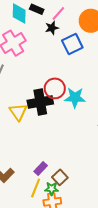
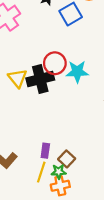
yellow triangle: (18, 112) -> (18, 78), moved
purple rectangle: (41, 168) -> (45, 151), turned -32

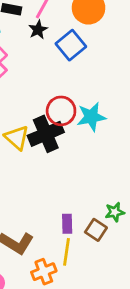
green star: (59, 172) -> (115, 212), moved
orange cross: (60, 186) -> (44, 272), moved

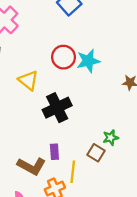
black cross: (46, 134) -> (57, 108), moved
purple rectangle: (67, 224) -> (54, 152), moved

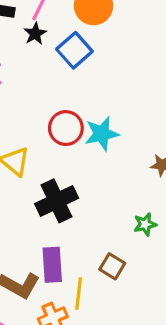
green star: (111, 138) -> (145, 224), moved
purple rectangle: (54, 152) -> (52, 265), size x1.5

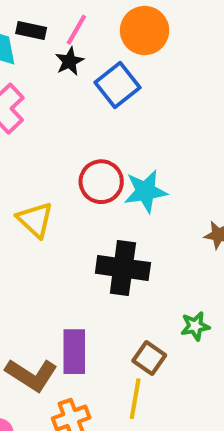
black cross: (57, 201) -> (123, 268), moved, turned 30
green star: (145, 224) -> (195, 326), moved
yellow line: (79, 293) -> (135, 399), moved

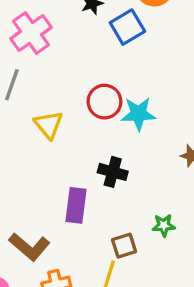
black cross: (123, 268) -> (113, 172), size x0.7
purple rectangle: (74, 352) -> (76, 205), moved
brown square: (149, 358) -> (124, 246), turned 30

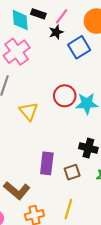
black cross: (113, 172) -> (88, 148), moved
brown square: (124, 246) -> (72, 172), moved

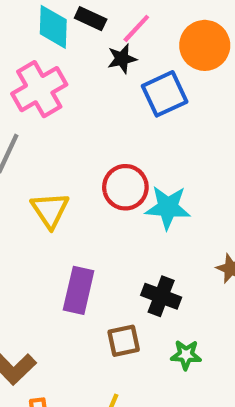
purple rectangle: (47, 163) -> (79, 290), moved

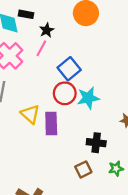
pink line: (136, 28) -> (41, 48), moved
blue square: (165, 94) -> (69, 69), moved
purple rectangle: (79, 290) -> (51, 123), moved

